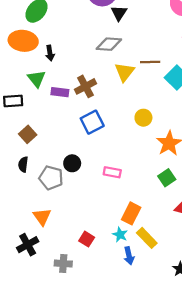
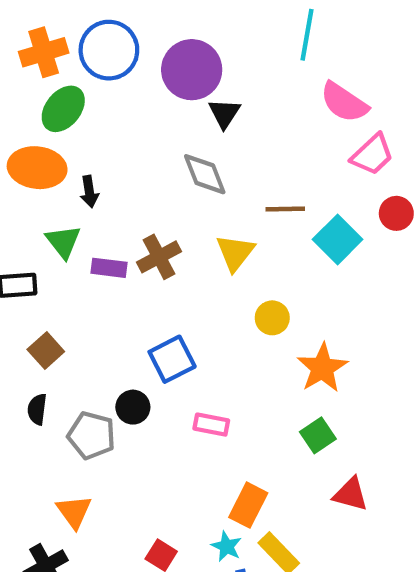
gray diamond: (109, 44) -> (205, 174), turned 65
yellow triangle: (124, 72) -> (235, 253), moved
blue square: (92, 122) -> (172, 359), moved

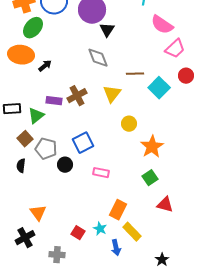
black arrow: (89, 192) -> (45, 66), turned -120
green triangle: (63, 242) -> (36, 116), moved, turned 30
gray pentagon: (92, 435) -> (46, 149), moved
cyan star: (227, 546) -> (100, 229), moved

